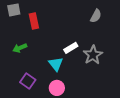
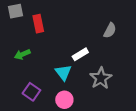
gray semicircle: (96, 16) -> (110, 30), moved
gray star: (93, 55) -> (101, 78), moved

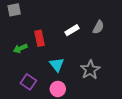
red rectangle: (38, 24) -> (40, 38), moved
white rectangle: (80, 54) -> (72, 30), moved

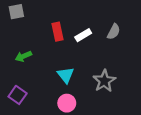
red rectangle: (40, 38) -> (57, 32), moved
purple square: (28, 82) -> (18, 95), moved

